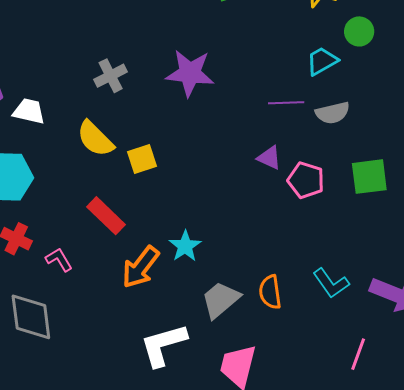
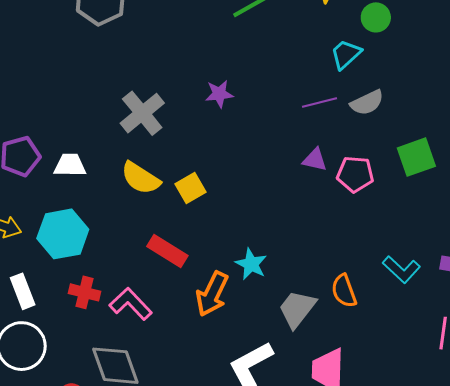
purple star: (190, 73) -> (219, 94), size x0.6
gray cross: (111, 76) -> (142, 113), size x1.4
pink L-shape: (59, 260) -> (131, 304), size x1.5

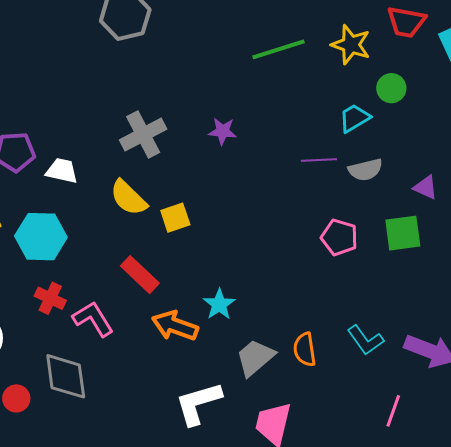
purple triangle: (315, 160) -> (426, 187), moved
orange arrow: (212, 294) -> (175, 326), turned 72

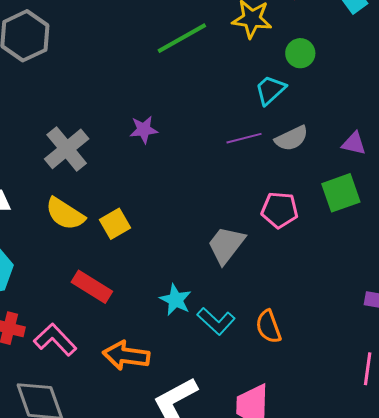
orange arrow: (175, 326) -> (126, 356), moved
cyan L-shape: (365, 340) -> (216, 321), moved
gray trapezoid: (255, 358) -> (226, 245), moved

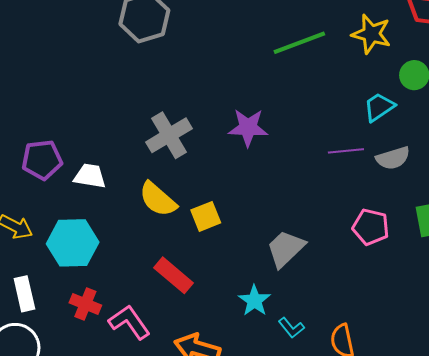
purple star: (144, 130) -> (248, 128), size x1.4
gray trapezoid: (226, 245) -> (286, 249), moved
cyan L-shape: (216, 321) -> (291, 328), size x0.7

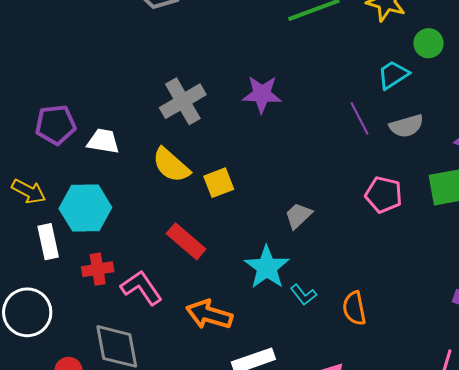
purple line: (346, 151) -> (360, 118), turned 68
gray trapezoid: (286, 249) -> (298, 216), size x0.7
white rectangle: (24, 294) -> (48, 242), moved
cyan star: (254, 301) -> (267, 267), size x1.4
red cross: (85, 304) -> (98, 269), turned -32

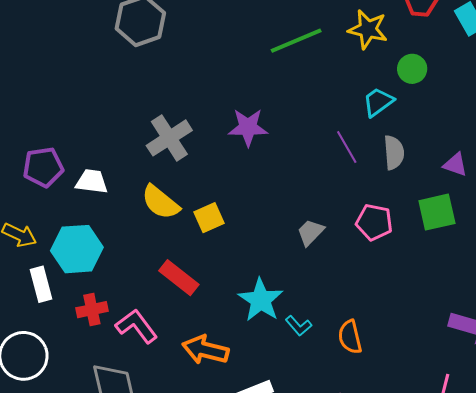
gray semicircle: (406, 126) -> (394, 152), turned -76
gray trapezoid: (298, 216) -> (310, 232), moved

